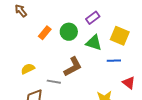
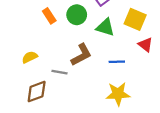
orange rectangle: (45, 33) -> (49, 16), turned -72
blue line: (114, 61) -> (117, 62), moved
red triangle: (129, 83) -> (145, 45), moved

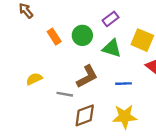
brown diamond: (37, 92) -> (85, 115), moved

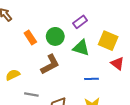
brown L-shape: (87, 77) -> (50, 64), moved
gray line: (65, 94) -> (31, 95), moved

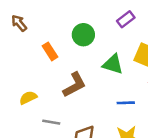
purple rectangle: (80, 22) -> (126, 19), moved
green circle: (55, 36) -> (83, 35), moved

